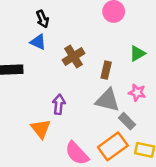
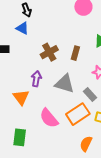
brown cross: (73, 57) -> (49, 52), moved
gray triangle: (108, 100) -> (65, 84), moved

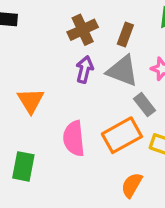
purple arrow: (36, 79) -> (85, 69), moved
gray triangle: (65, 84) -> (123, 71), moved
pink semicircle: (49, 118) -> (74, 138), turned 30

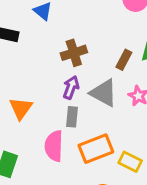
brown rectangle: (125, 35) -> (124, 60), moved
gray rectangle: (144, 105) -> (72, 117), moved, turned 36

